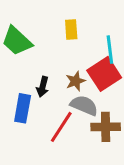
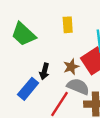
blue rectangle: (23, 108) -> (28, 89), turned 30

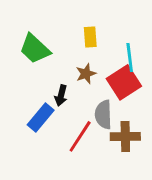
brown star: (71, 67) -> (86, 74), moved
gray semicircle: (78, 87) -> (103, 115), turned -115

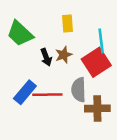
black arrow: (61, 96) -> (46, 57), moved, turned -35
red line: (80, 136) -> (47, 95), moved, turned 56

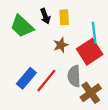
black arrow: (46, 57) -> (45, 16), moved
red line: (47, 95) -> (46, 81), turned -50
brown cross: (97, 108) -> (91, 93), turned -35

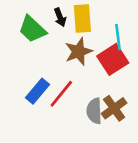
yellow rectangle: (64, 17) -> (82, 19), size x1.5
brown star: (61, 45) -> (78, 52), size x1.5
gray semicircle: (74, 76) -> (94, 111), moved

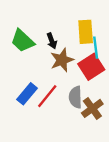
black arrow: (60, 17) -> (52, 41), moved
yellow rectangle: (82, 19) -> (86, 32), moved
gray semicircle: (94, 111) -> (75, 97), moved

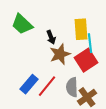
green trapezoid: (22, 41) -> (22, 24), moved

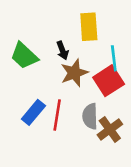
green trapezoid: (22, 24) -> (24, 56), moved
yellow rectangle: (81, 29) -> (89, 27), moved
red line: (47, 86) -> (57, 115), turned -30

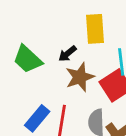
black arrow: (62, 50) -> (67, 54), turned 72

